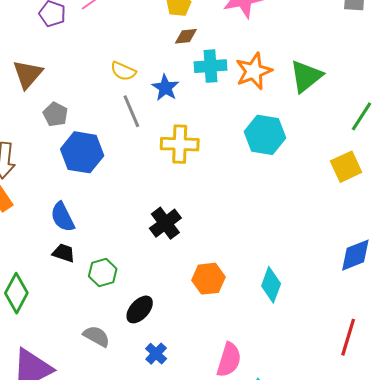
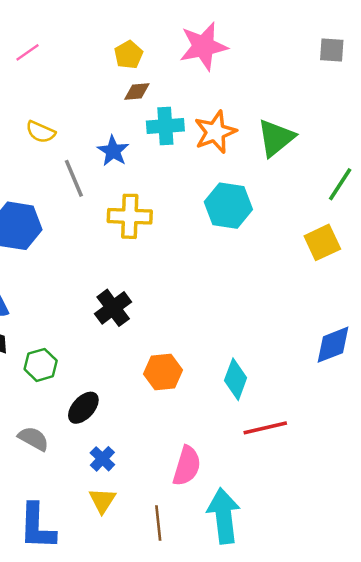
yellow semicircle: (123, 71) -> (41, 132), moved
red line: (348, 337) -> (265, 428), moved, turned 60

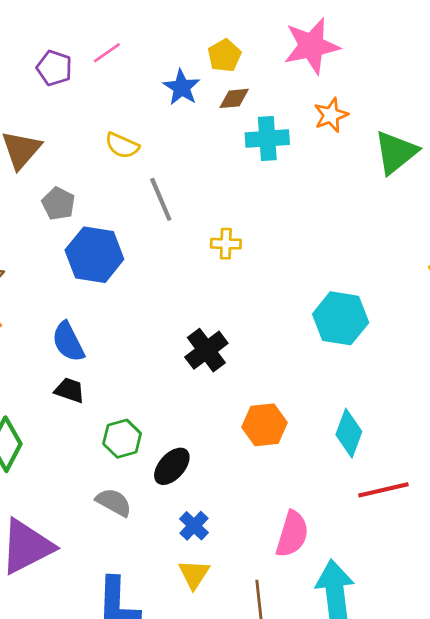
orange star: (215, 132) -> (331, 115), moved, size x0.7
blue star: (113, 151) -> (182, 87), moved
cyan hexagon: (228, 206) -> (341, 318), moved
yellow cross: (130, 216) -> (226, 244), size x0.6
green hexagon: (41, 365) -> (122, 439), moved

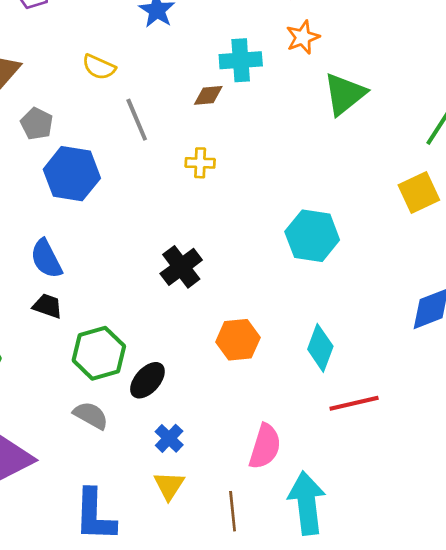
brown diamond: (234, 98) -> (208, 95), moved
green triangle: (396, 152) -> (345, 94), moved
green hexagon: (122, 439) -> (99, 353), size x1.4

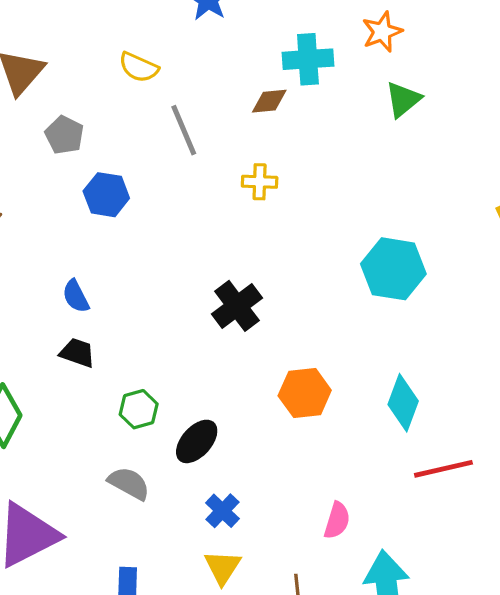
green triangle: (345, 94) -> (403, 100), moved, size x0.7
blue hexagon: (72, 174) -> (106, 195), size x0.7
blue semicircle: (46, 259) -> (76, 296), size x0.7
green hexagon: (99, 353) -> (139, 409), size x0.6
pink semicircle: (265, 446) -> (337, 520), size x0.7

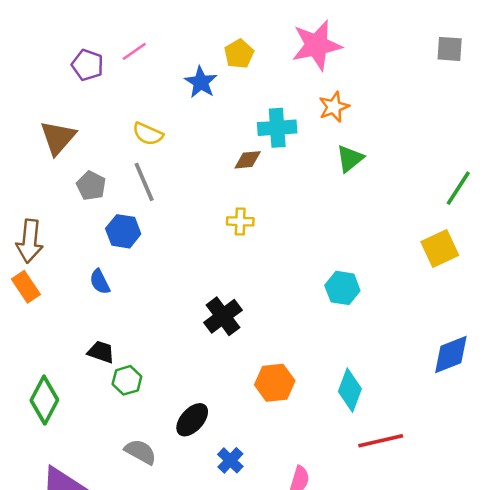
gray line: (184, 130) -> (144, 182), moved
cyan hexagon: (393, 269) -> (342, 288), size x0.7
blue semicircle: (76, 296) -> (100, 282), moved
green hexagon: (139, 409) -> (127, 380), moved
blue cross: (222, 511) -> (230, 460), moved

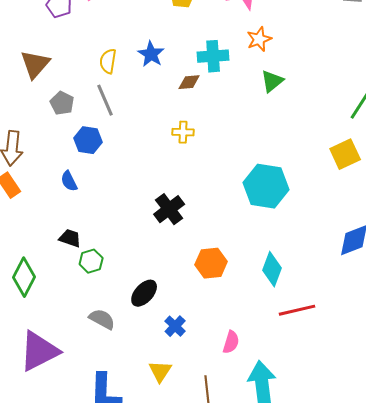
blue star: (201, 82) -> (151, 54), moved
yellow semicircle: (148, 134) -> (108, 61), turned 75
cyan hexagon: (342, 288) -> (266, 186), size x1.6

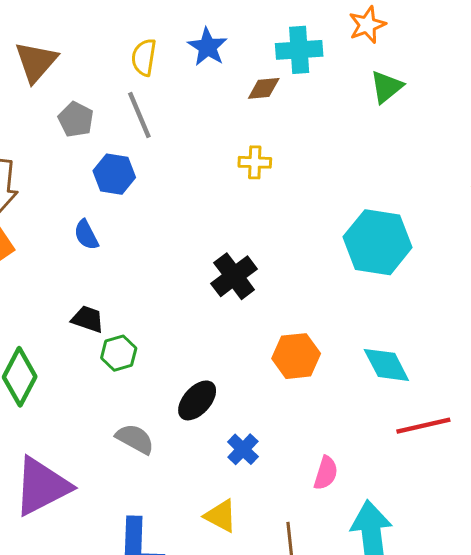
cyan diamond: (272, 269) -> (386, 365), turned -48
yellow triangle: (160, 371) -> (221, 516), turned -35

